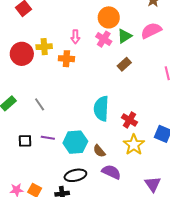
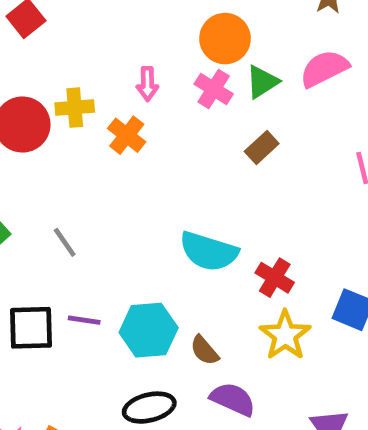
orange cross: (66, 59) -> (127, 135), turned 35
cyan semicircle: (101, 109) -> (209, 251), turned -75
black square: (25, 141) -> (31, 328), size x1.5

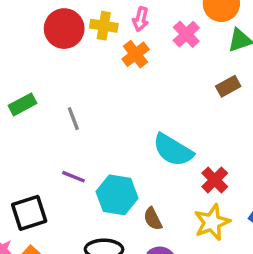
pink arrow: (147, 84) -> (141, 19), moved
pink cross: (214, 89) -> (186, 34), moved
black square: (31, 328) -> (29, 213), moved, turned -30

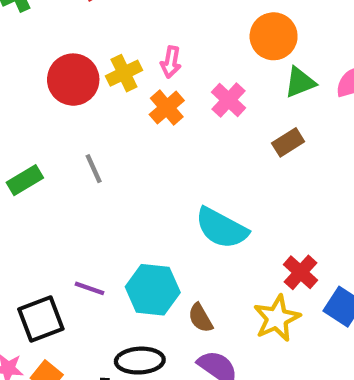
yellow cross: (104, 26) -> (124, 73), turned -32
pink cross: (186, 34) -> (229, 100), moved
gray line: (73, 119) -> (94, 169), moved
purple line: (74, 177) -> (89, 288), moved
red cross: (215, 180) -> (301, 272), moved

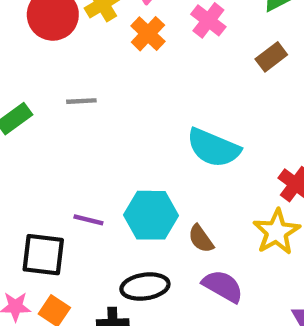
gray line: (94, 169) -> (81, 101), turned -64
black square: (41, 319) -> (43, 255), turned 33

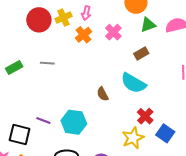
cyan semicircle: (213, 148) -> (133, 83), moved
brown semicircle: (201, 239) -> (103, 94), moved

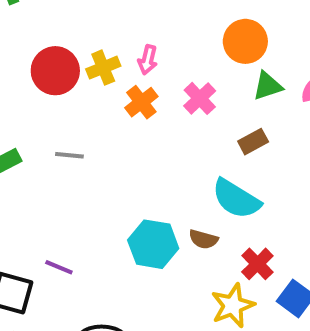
brown semicircle: (103, 94) -> (203, 239), moved, turned -48
cyan hexagon: (74, 122) -> (153, 244), moved

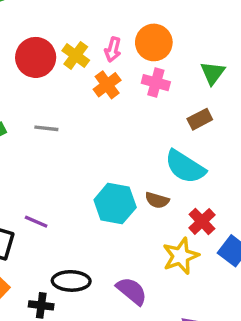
orange circle: (245, 41) -> (154, 42), moved
yellow cross: (103, 68) -> (76, 55), turned -32
green triangle: (268, 86) -> (213, 73), turned -36
pink cross: (200, 98) -> (156, 83), turned -32

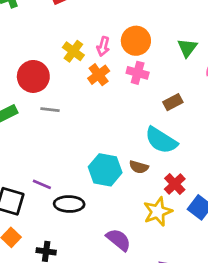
red circle: (36, 57) -> (33, 76), moved
green triangle: (213, 73) -> (187, 48), moved
black ellipse: (71, 281) -> (69, 204), moved

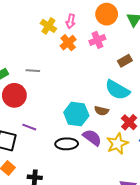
orange circle: (136, 41) -> (107, 14), moved
pink cross: (138, 73) -> (97, 40), turned -35
red circle: (33, 76) -> (14, 95), moved
black ellipse: (69, 204) -> (67, 144), moved
purple semicircle: (119, 240) -> (92, 138), moved

